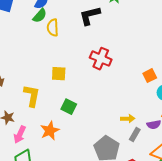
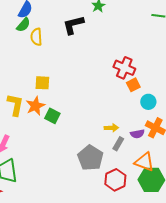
red cross: (101, 59) -> (124, 68), moved
orange star: (50, 131) -> (35, 106), moved

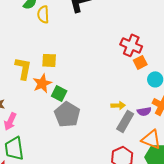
yellow L-shape: (15, 105) -> (23, 68), moved
gray rectangle: (118, 144) -> (125, 121), size x1.5
gray pentagon: (90, 158) -> (67, 114), moved

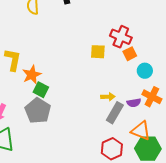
yellow square: (49, 60) -> (98, 52), moved
green square: (59, 93) -> (41, 90), moved
gray pentagon: (67, 114) -> (38, 111), moved

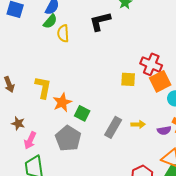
orange square: (130, 54) -> (160, 81), size x1.5
green square: (41, 90) -> (82, 113), moved
gray rectangle: (115, 113) -> (113, 127), moved

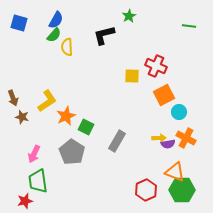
red cross: (151, 64) -> (156, 66), moved
yellow square: (128, 79) -> (132, 76), moved
yellow L-shape: (43, 87) -> (47, 101), turned 45
brown star: (18, 123) -> (22, 117), moved
yellow arrow: (138, 124) -> (159, 138), moved

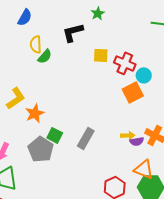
green semicircle: (54, 35) -> (45, 56), moved
yellow square: (132, 76) -> (101, 55), moved
cyan circle: (179, 112) -> (144, 75), moved
green square: (86, 127) -> (55, 135), moved

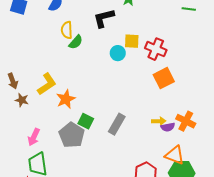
cyan circle: (144, 75) -> (118, 53), moved

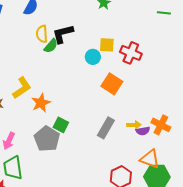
black L-shape: (104, 18) -> (63, 34), moved
orange square: (164, 78) -> (112, 84), moved, turned -30
gray rectangle: (117, 124) -> (106, 128), moved

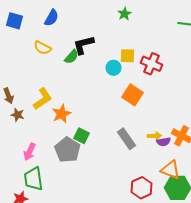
yellow semicircle: (42, 34) -> (42, 48), moved, turned -60
gray rectangle: (106, 128) -> (126, 139), turned -65

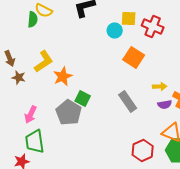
green semicircle: (72, 57) -> (33, 19), moved, turned -35
yellow arrow: (154, 136) -> (160, 86), moved

